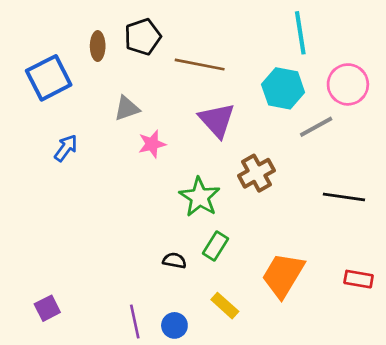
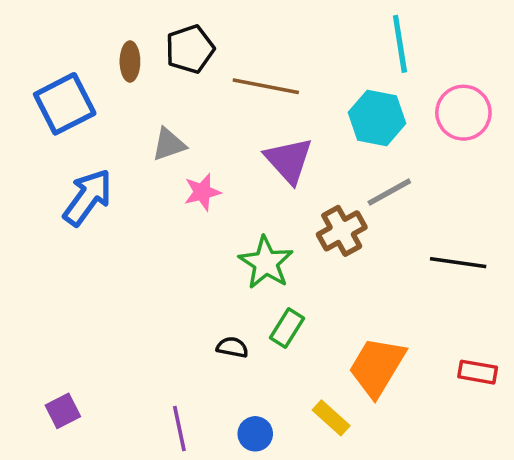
gray line: (316, 127) -> (389, 192), moved
blue arrow: (66, 148) -> (88, 197), size x1.6
yellow rectangle: (225, 306) -> (331, 418), moved
blue circle: (174, 325) -> (255, 434), moved

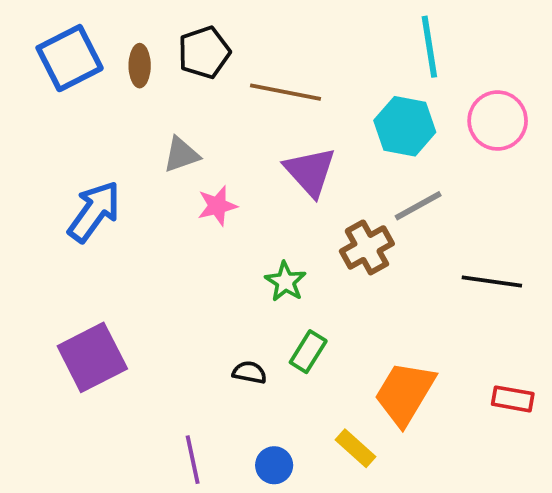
blue square: (65, 104) -> (70, 58), moved
green star: (266, 263) -> (285, 282), size x0.7
purple square: (63, 411) -> (92, 357), moved, size x1.8

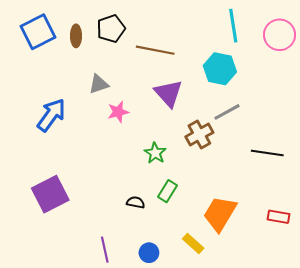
pink circle: (498, 121) -> (280, 35), moved

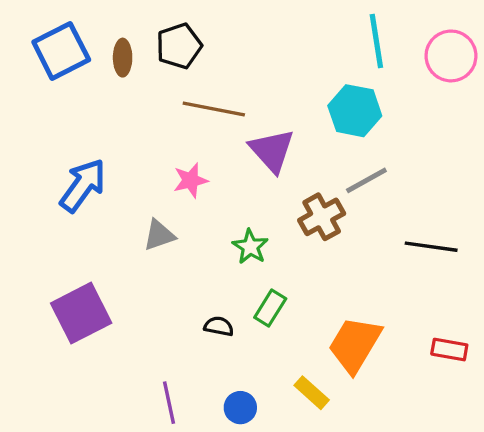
brown line: (155, 50) -> (214, 109), moved
gray triangle: (99, 84) -> (159, 235), moved

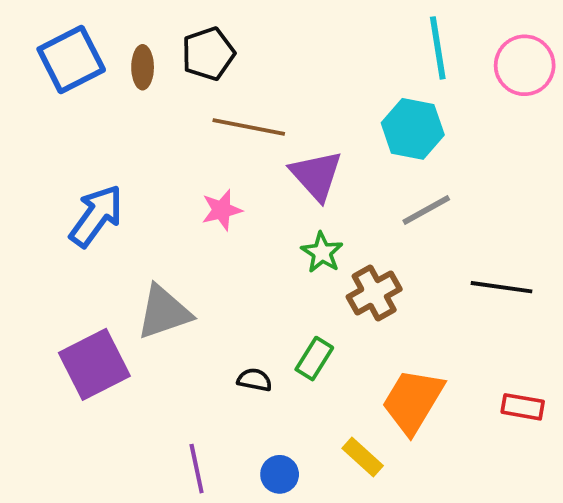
brown cross: (322, 217) -> (374, 293), moved
gray triangle: (159, 235) -> (164, 312), moved, size x1.5
green star: (250, 247) -> (322, 252), moved

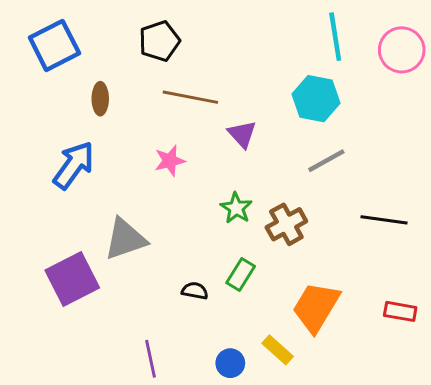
brown ellipse: (143, 67) -> (100, 99), moved
purple triangle: (316, 175) -> (242, 134), size x0.7
green star: (322, 252) -> (236, 208), moved
blue circle: (280, 474) -> (230, 363), moved

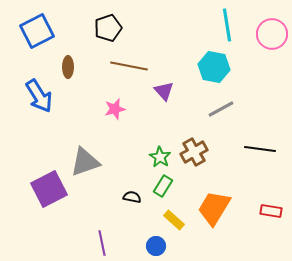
blue arrow: (74, 165) -> (39, 96), moved, turned 112
green star: (236, 208) -> (160, 157), moved
yellow rectangle: (278, 350) -> (174, 220), moved

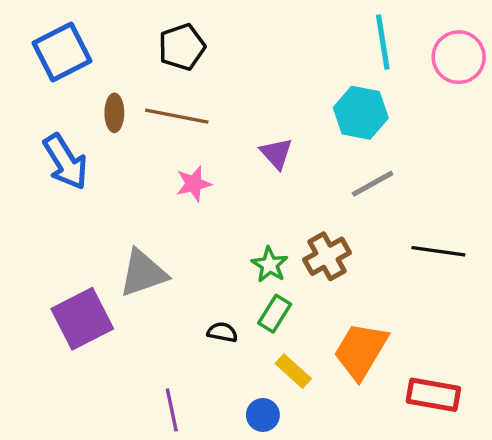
brown line: (129, 66) -> (177, 116), moved
red rectangle: (271, 211) -> (433, 395), moved, size x1.4

